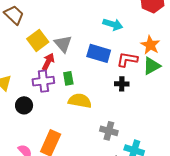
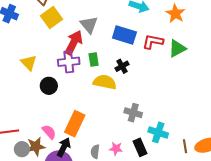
yellow square: (38, 40) -> (52, 18), moved
orange star: (150, 45) -> (175, 14), moved
red arrow: (48, 62) -> (74, 43), size x1.4
black cross: (122, 84) -> (122, 66), moved, turned -32

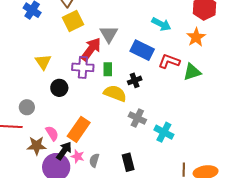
gray cross: (133, 113) -> (137, 118), moved
cyan cross: (158, 132) -> (164, 132), moved
black rectangle: (140, 147) -> (128, 162), moved
gray circle: (22, 149) -> (27, 107), moved
pink star: (116, 149) -> (78, 156), moved

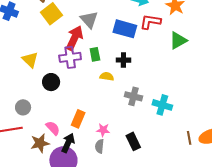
red L-shape: (169, 61) -> (150, 22), moved
black cross: (135, 80) -> (123, 60), turned 32
yellow semicircle: (115, 93) -> (107, 76), size x0.6
orange rectangle: (79, 129) -> (78, 119), size x0.7
pink star: (78, 156) -> (103, 130), moved

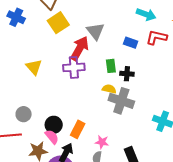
blue rectangle: (125, 29) -> (131, 43), size x0.6
green rectangle: (95, 54) -> (111, 66), moved
black circle: (51, 82) -> (54, 125), moved
gray cross: (133, 96) -> (121, 101), moved, size x1.4

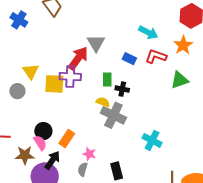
yellow square: (58, 23) -> (54, 84), moved, turned 30
gray circle: (24, 114) -> (17, 91), moved

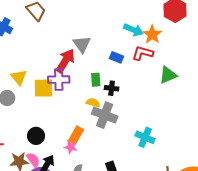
orange star: (183, 45) -> (152, 34), moved
orange rectangle: (67, 139) -> (76, 135), moved
pink semicircle: (40, 143) -> (33, 160), moved
pink star: (89, 154) -> (71, 147), moved

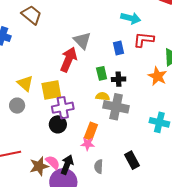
orange star: (152, 34) -> (157, 76), moved
blue rectangle: (117, 57) -> (118, 48), turned 64
purple cross: (59, 80) -> (63, 108), moved
black circle: (36, 136) -> (58, 124), moved

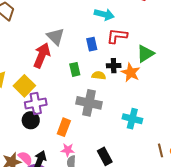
black cross: (119, 79) -> (114, 66), moved
yellow square: (51, 90) -> (24, 86), turned -35
yellow semicircle: (103, 96) -> (99, 76), moved
pink star: (88, 144) -> (68, 150), moved

